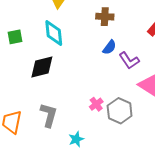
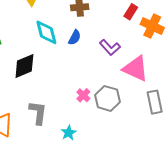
cyan diamond: (54, 33) -> (46, 32), moved
blue semicircle: (109, 47) -> (75, 37), moved

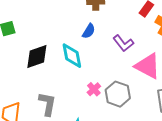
cyan diamond: (46, 32) -> (72, 56), moved

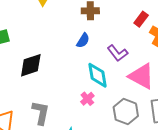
cyan diamond: (72, 56) -> (97, 75), moved
gray hexagon: (118, 94) -> (126, 112), moved

